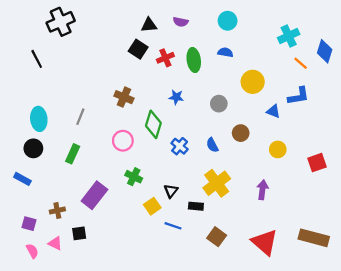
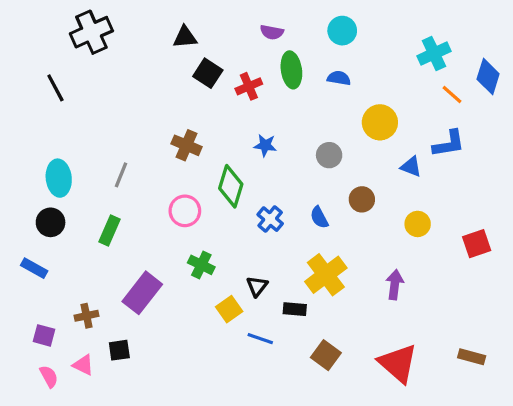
black triangle: (149, 25) -> (185, 37), moved
green ellipse: (194, 60) -> (291, 70), moved
brown rectangle: (314, 238) -> (472, 357), size x0.6

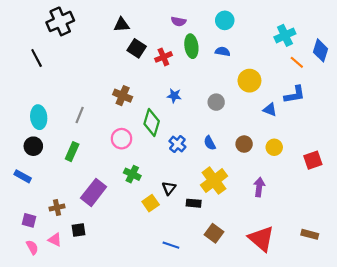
brown circle: (362, 199) -> (244, 144), moved
blue line: (260, 339) -> (171, 245), moved

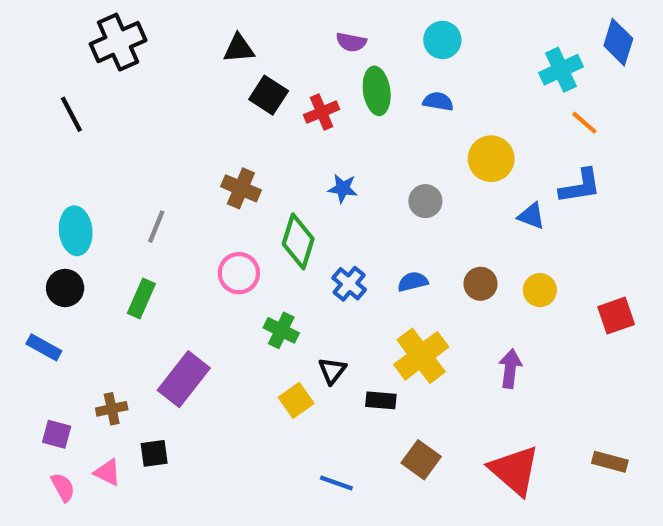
blue diamond: (320, 50) -> (618, 42), moved
blue semicircle: (210, 143) -> (413, 282), turned 104
green cross: (132, 174) -> (281, 330), moved

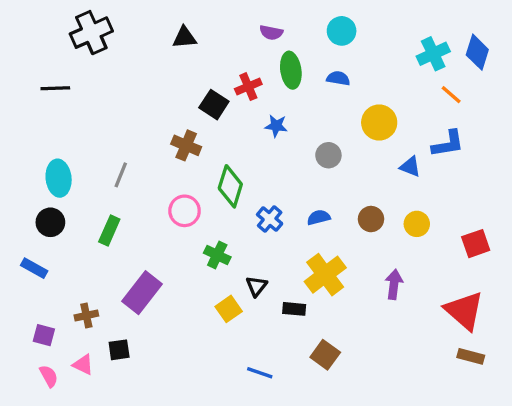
blue diamond: (618, 42) -> (477, 52), moved
black square: (269, 95) -> (214, 105), moved
black line: (71, 114) -> (55, 88), turned -64
blue star: (343, 188) -> (276, 126), moved
red triangle: (514, 470) -> (464, 311), moved

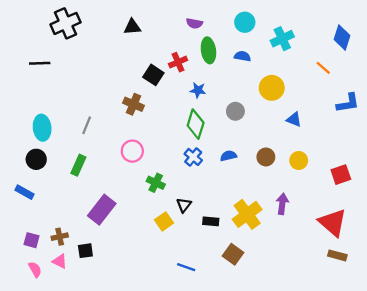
cyan cross: (433, 54) -> (282, 39), moved
blue L-shape: (448, 144) -> (348, 103), moved
green diamond: (230, 186) -> (196, 124), moved
yellow cross: (325, 275) -> (247, 214), moved
brown cross: (86, 316) -> (60, 237), moved

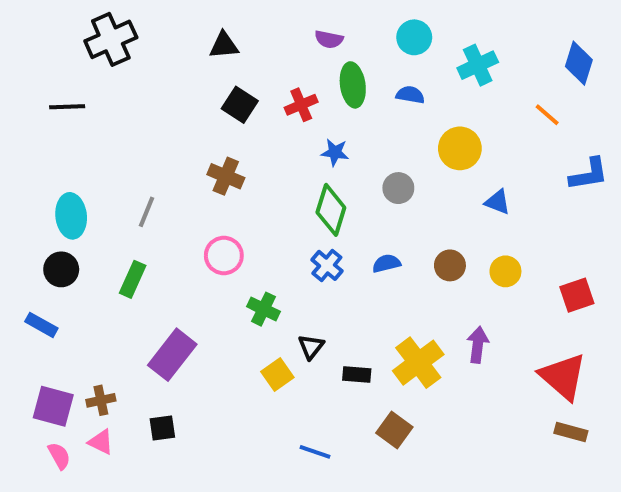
black square: (153, 75) -> (240, 105), moved
purple square: (32, 240) -> (53, 406), size x1.5
black square: (85, 251) -> (162, 428), moved

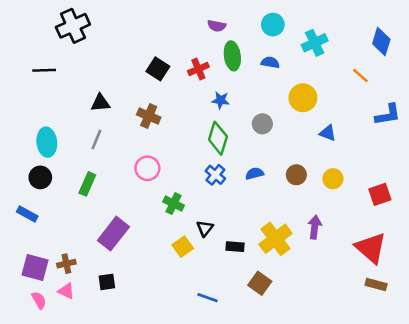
black triangle: (224, 45) -> (100, 103), moved

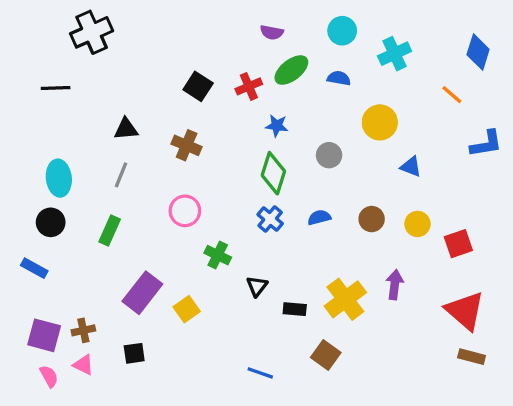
green ellipse: (232, 56) -> (291, 70), turned 60
red square: (380, 194) -> (458, 244), moved
yellow square: (183, 247) -> (187, 309), moved

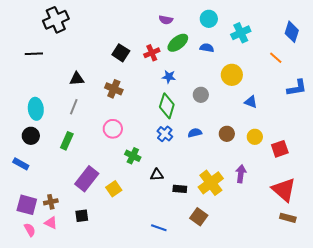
black triangle: (257, 286) -> (157, 175), turned 48

